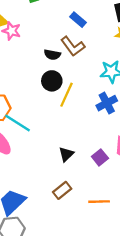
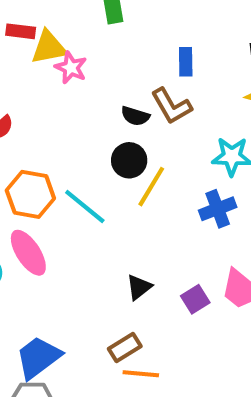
blue rectangle: (78, 20) -> (186, 62), turned 42
cyan line: (17, 123) -> (85, 207), moved
orange line: (99, 202) -> (141, 374), moved

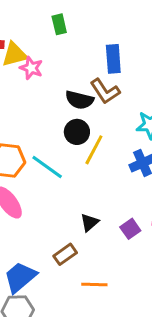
blue rectangle: (186, 62) -> (113, 59), size x1.4
black semicircle: (135, 116) -> (79, 100), size x1.4
brown rectangle: (125, 347) -> (65, 254), moved

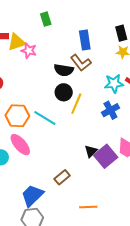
black triangle: (89, 222) -> (91, 151), moved
purple square: (130, 229) -> (106, 156), size x1.6
orange line: (94, 284) -> (88, 207), moved

